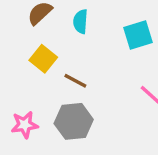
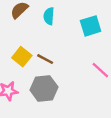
yellow square: (43, 59) -> (22, 57), moved

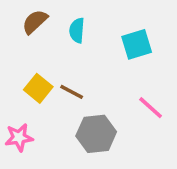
gray hexagon: (44, 89) -> (96, 134), moved

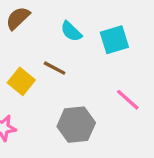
cyan semicircle: (77, 30) -> (71, 31), moved, turned -50
brown line: (72, 92) -> (55, 68), moved

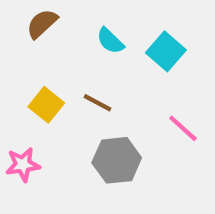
cyan square: (114, 40) -> (166, 51), turned -32
brown line: (55, 68) -> (97, 103), moved

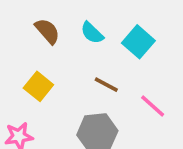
brown semicircle: (42, 24) -> (47, 31), moved, turned 92
brown line: (97, 103) -> (106, 85), moved

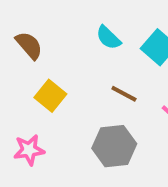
brown semicircle: (47, 31) -> (29, 45), moved

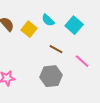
yellow square: (50, 96) -> (29, 29), moved

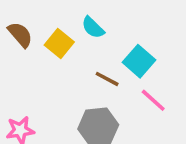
cyan square: (74, 25) -> (139, 61), moved

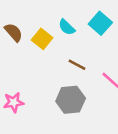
cyan square: (139, 61) -> (100, 23), moved

